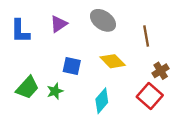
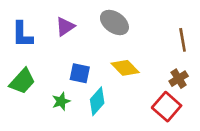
brown line: (146, 36) -> (183, 40), moved
green trapezoid: (27, 88) -> (22, 81), moved
cyan diamond: (102, 101) -> (97, 101), moved

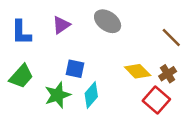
brown line: (183, 40) -> (171, 37), turned -35
yellow diamond: (125, 68) -> (138, 71), moved
green star: (61, 101) -> (58, 95), size x1.5

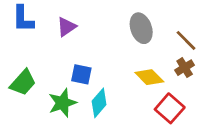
gray ellipse: (108, 21) -> (141, 28), moved, turned 36
blue L-shape: (21, 32) -> (23, 19), moved
brown cross: (168, 74) -> (185, 68), moved

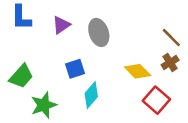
gray ellipse: (141, 28) -> (99, 32), moved
blue square: (81, 74) -> (75, 69), turned -30
green star: (62, 103) -> (44, 105), moved

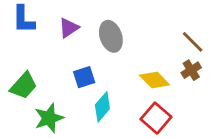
red square: (156, 100) -> (156, 118), moved

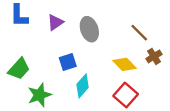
brown line: (193, 42) -> (139, 33), moved

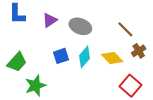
gray ellipse: (89, 29) -> (80, 26), turned -50
cyan diamond: (83, 86) -> (84, 57), moved
red square: (126, 95) -> (130, 86), moved

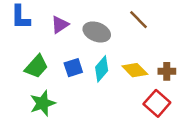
brown line: (125, 29) -> (139, 20), moved
brown cross: (139, 51) -> (167, 71), moved, turned 32
green trapezoid: (17, 62) -> (36, 66), moved

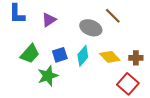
gray ellipse: (97, 32) -> (91, 28), moved
green star: (43, 103) -> (48, 76), moved

